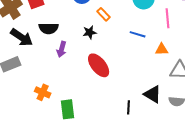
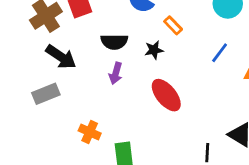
black semicircle: (49, 28) -> (114, 42), moved
blue line: (138, 34) -> (220, 53), turned -70

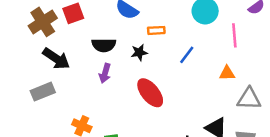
orange rectangle: (173, 25) -> (156, 30), turned -49
blue line: (220, 53) -> (187, 55), moved

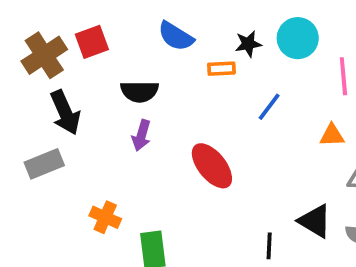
black star: (139, 52) -> (248, 44), moved
black arrow: (56, 59) -> (65, 112), turned 32

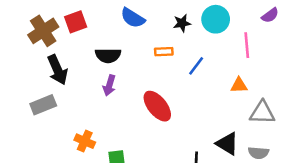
orange rectangle: (221, 69) -> (164, 52), moved

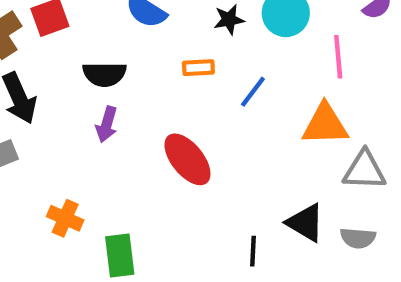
orange triangle: (239, 85) -> (325, 124), size x1.6

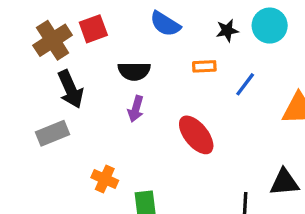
black triangle: (305, 223) -> (284, 182), turned -36

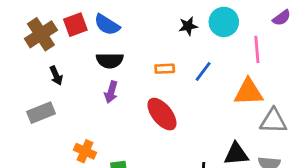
blue semicircle: (165, 24) -> (107, 25), moved
orange rectangle: (204, 66) -> (165, 69), moved
black arrow: (70, 89) -> (56, 76), size x0.6

